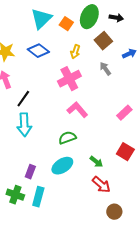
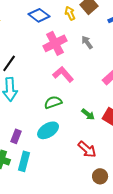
blue diamond: (38, 51) -> (39, 15), moved
yellow arrow: (75, 52) -> (70, 13), moved, turned 136
gray arrow: (105, 69) -> (87, 42), moved
green arrow: (96, 162) -> (88, 114), moved

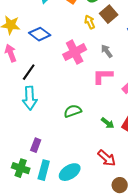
blue diamond: (39, 15) -> (40, 34), moved
pink L-shape: (63, 74) -> (103, 76), moved, turned -50
cyan ellipse: (48, 130) -> (70, 172), moved

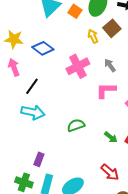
cyan arrow: (30, 98) -> (33, 112), turned -75

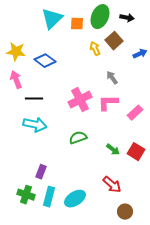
orange square: (75, 11) -> (77, 24), turned -32
pink cross: (78, 66) -> (80, 100), moved
black line: (32, 86) -> (34, 99), turned 54

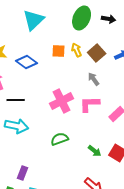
orange square: (77, 24) -> (59, 51), moved
brown square: (114, 41) -> (97, 53), moved

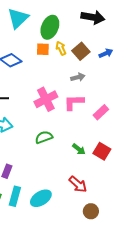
green ellipse: (82, 18) -> (50, 27), moved
black arrow: (109, 19) -> (93, 17), size x1.6
gray arrow: (94, 79) -> (78, 77), turned 112

